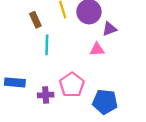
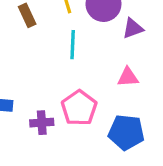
cyan line: (47, 45) -> (73, 45), moved
pink triangle: (97, 49) -> (128, 77), moved

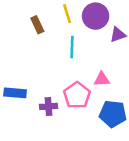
pink triangle: (128, 77) -> (102, 79), moved

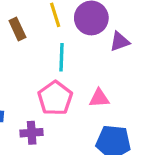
pink pentagon: (77, 95) -> (55, 98), moved

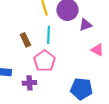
brown rectangle: (17, 29) -> (25, 40), moved
pink triangle: (99, 98) -> (97, 50), moved, turned 32

